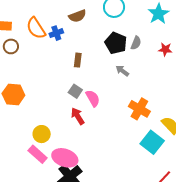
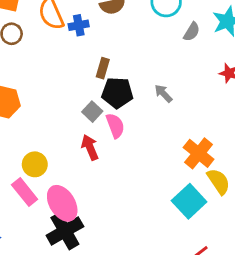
black pentagon: (116, 43) -> (117, 93), moved, turned -30
gray semicircle: (136, 43) -> (192, 32), moved
orange cross: (139, 109) -> (199, 153), moved
pink ellipse: (65, 158) -> (62, 203), turned 30

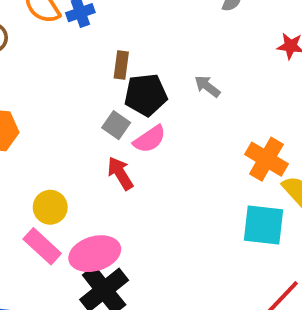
pink semicircle: (115, 126) -> (150, 139), turned 85
cyan square: (189, 201) -> (264, 225), turned -32
pink ellipse: (62, 203) -> (95, 254), turned -66

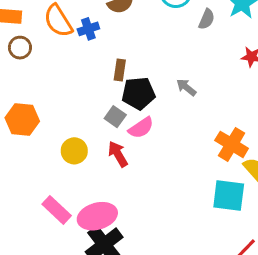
yellow circle: (50, 207) -> (74, 151), moved

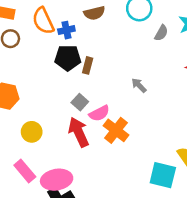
black pentagon: (138, 93) -> (68, 58), moved
orange cross: (232, 144) -> (116, 130), moved
yellow circle: (74, 151) -> (32, 132), moved
red arrow: (118, 154) -> (79, 132), size x1.4

